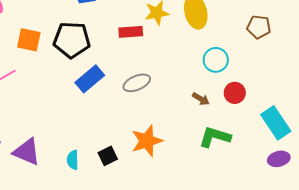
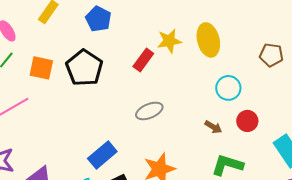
red rectangle: (131, 32) -> (143, 60), turned -50
black pentagon: (72, 40) -> (84, 68), turned 30
blue rectangle: (90, 79) -> (102, 155), moved

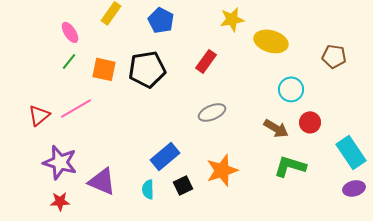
yellow ellipse: (208, 40) -> (271, 41), turned -60
yellow star: (169, 41) -> (232, 19), moved
black pentagon: (84, 68) -> (147, 69), turned 30
brown arrow: (213, 127) -> (276, 128), size x1.4

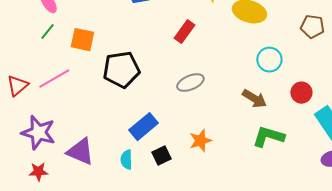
black pentagon: (147, 69) -> (121, 70), moved
red circle: (310, 122) -> (301, 93), moved
orange star: (222, 170) -> (200, 141), size x0.7

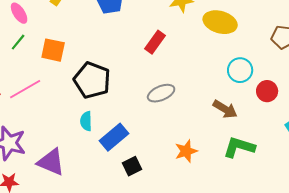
black pentagon: (121, 70) -> (92, 80), turned 30
red circle: (301, 93) -> (267, 91), moved
orange star: (200, 141) -> (186, 151), moved
cyan semicircle: (126, 160) -> (86, 121), moved

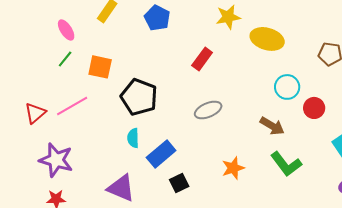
green L-shape: (239, 147) -> (286, 164), turned -144
purple triangle: (51, 162) -> (121, 188), moved

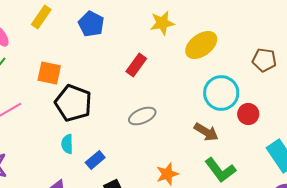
yellow ellipse: (267, 39) -> (201, 45), turned -52
orange square: (100, 67) -> (49, 73), moved
cyan circle: (287, 87) -> (221, 93), size x1.4
blue rectangle: (161, 154) -> (95, 160), size x0.7

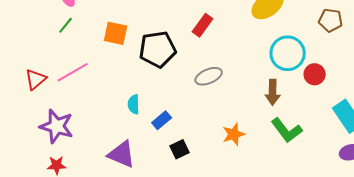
black pentagon: (73, 103) -> (158, 49), moved, turned -30
brown arrow: (206, 132) -> (273, 92), turned 60

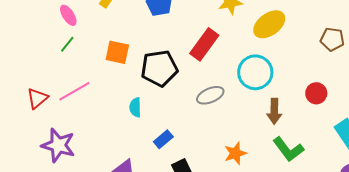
red rectangle: (203, 25) -> (204, 44), size x1.4
cyan circle: (288, 53) -> (255, 72), moved
cyan semicircle: (134, 104) -> (135, 107), moved

